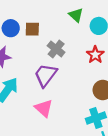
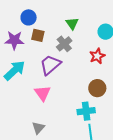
green triangle: (76, 15) -> (72, 24), moved
brown square: (32, 29) -> (38, 35), moved

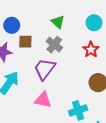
pink triangle: (43, 93) -> (43, 100), turned -30
cyan cross: (86, 111) -> (78, 110), moved

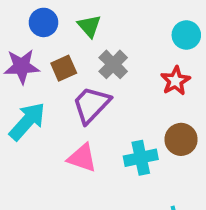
green triangle: (58, 22) -> (89, 26), moved
brown square: (25, 42) -> (64, 68), moved, turned -32
cyan cross: (78, 110) -> (141, 158), moved

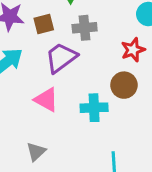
gray cross: (113, 64) -> (85, 28), turned 30
brown circle: (181, 139) -> (124, 85), moved

